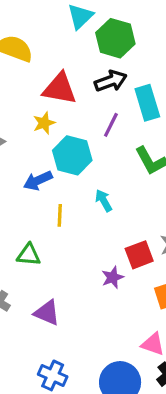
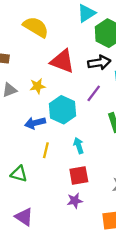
yellow star: (44, 123) -> (38, 86), moved
red square: (139, 255) -> (79, 176), moved

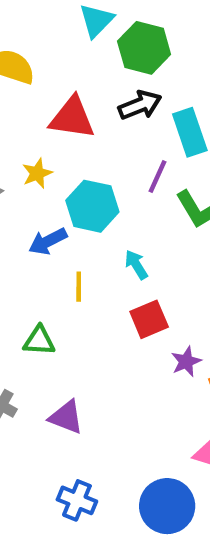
purple line: (94, 93) -> (157, 176), moved
purple star: (75, 201) -> (186, 362), moved

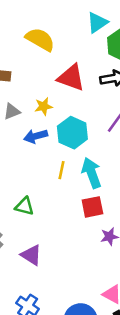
blue arrow: (48, 241) -> (36, 136), moved
cyan arrow: (136, 265) -> (91, 173), size x1.6
yellow line: (79, 287) -> (61, 170), moved

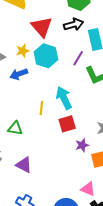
red triangle: (71, 78) -> (42, 27), turned 35
cyan hexagon: (72, 133) -> (46, 56), moved
yellow line: (61, 170) -> (41, 108), moved

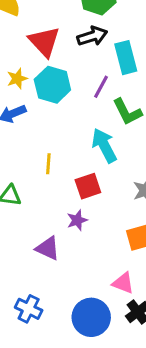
cyan arrow: (64, 98) -> (104, 145), moved
purple star: (82, 145) -> (77, 220), moved
purple triangle: (24, 165) -> (48, 248), moved

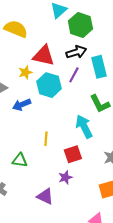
red triangle: (44, 42) -> (44, 56), turned -35
yellow star: (17, 79) -> (25, 72), moved
purple line: (101, 87) -> (74, 75), moved

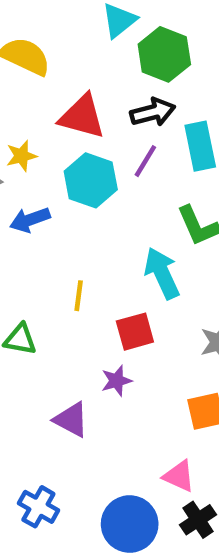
yellow star: (25, 72) -> (21, 156), moved

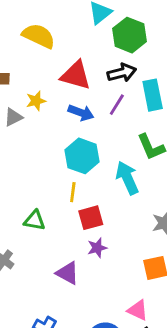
cyan hexagon: (91, 180) -> (82, 156), moved
blue arrow: (30, 220) -> (81, 113), moved, turned -140
red square: (135, 332) -> (91, 218), moved

